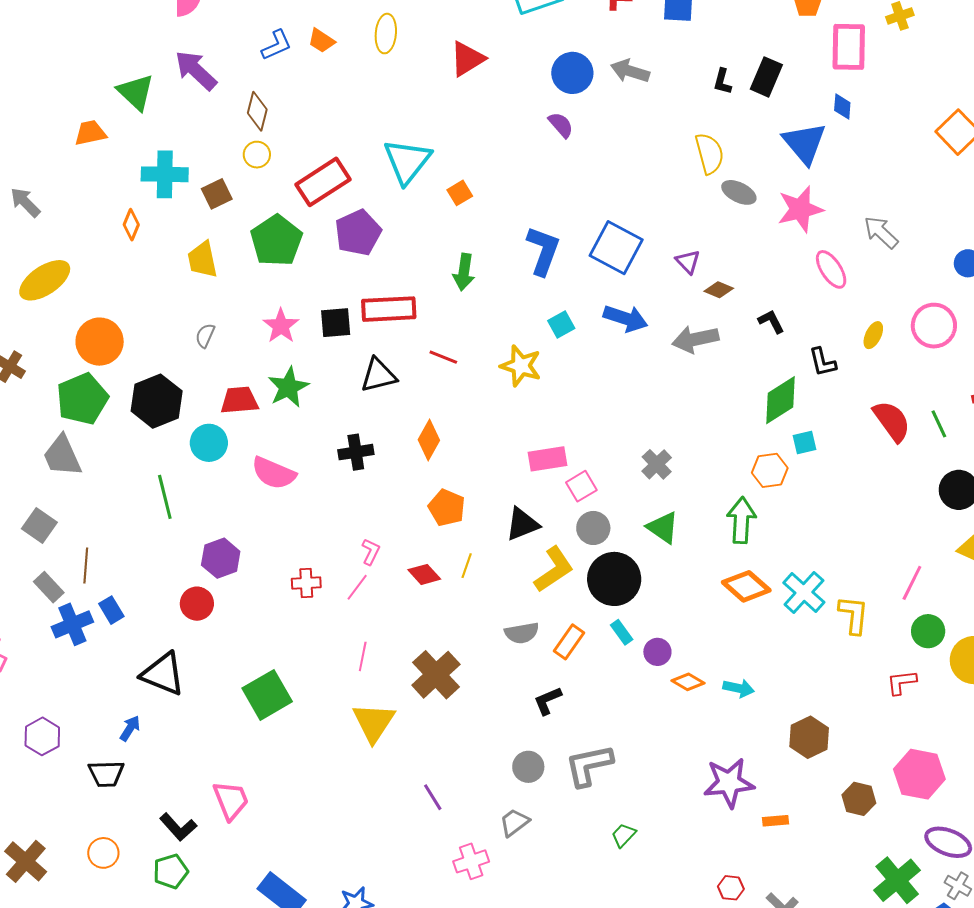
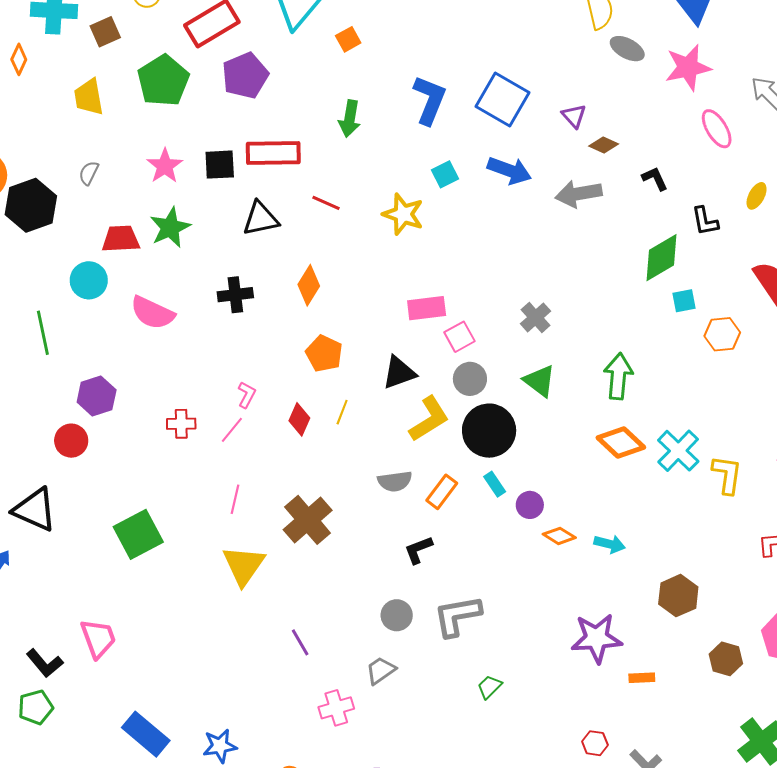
black hexagon: (157, 401) -> (31, 205), moved
orange hexagon: (770, 470) -> (722, 334), moved
red diamond: (424, 574) -> (299, 419), turned 64

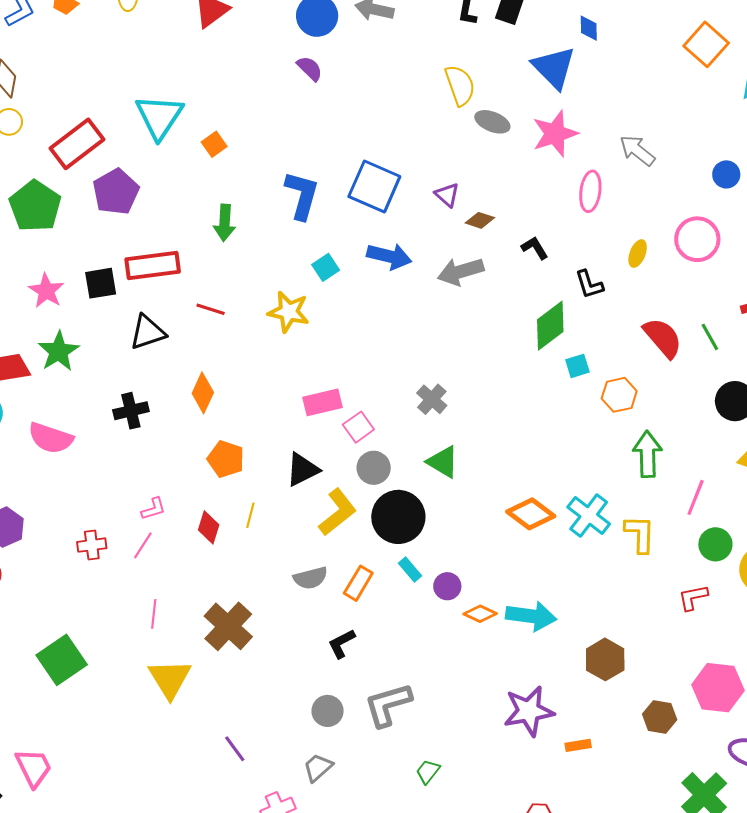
pink ellipse: (717, 129) -> (590, 191), turned 45
green arrow: (618, 376) -> (647, 454), moved
pink L-shape: (247, 395) -> (154, 509), turned 52
cyan arrow: (610, 544) -> (531, 616), size x1.6

